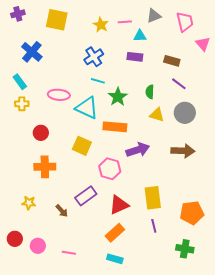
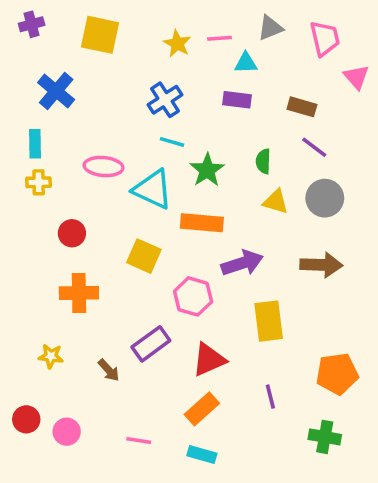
cyan rectangle: (20, 82) -> (35, 144), turned 35
yellow rectangle: (153, 198) -> (269, 321), moved
pink line: (69, 253) -> (139, 440), moved

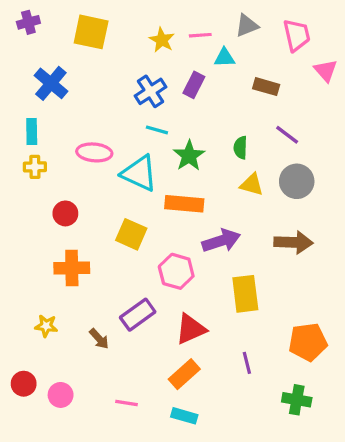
purple rectangle: (237, 100) -> (194, 85), moved, turned -70
brown rectangle: (302, 107) -> (266, 87), moved

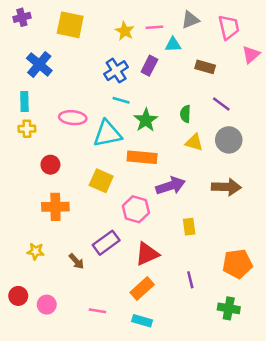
pink triangle: (326, 70) -> (251, 54), turned 30
cyan triangle: (139, 173) -> (107, 134), turned -36
yellow rectangle: (245, 294) -> (189, 227), size x0.6

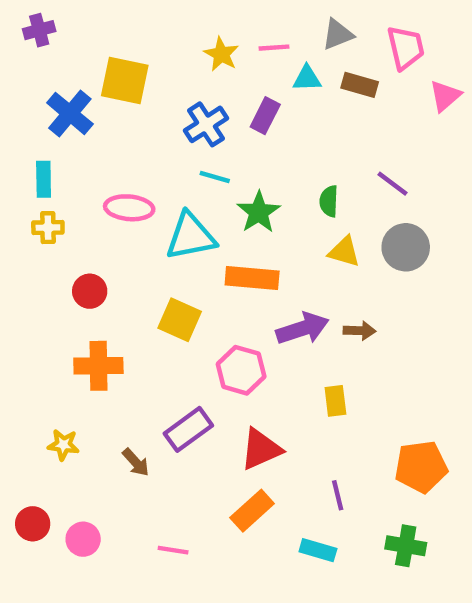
yellow square: (70, 25) -> (125, 81), moved
brown rectangle: (205, 67) -> (360, 85), moved
brown arrow: (226, 187) -> (360, 331), moved, size x0.6
cyan rectangle: (142, 321) -> (318, 550), moved

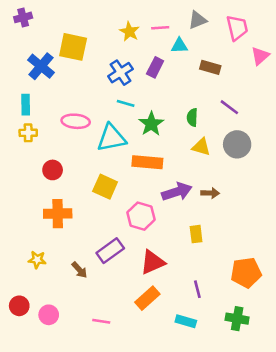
brown rectangle: (360, 85) -> (210, 67), moved

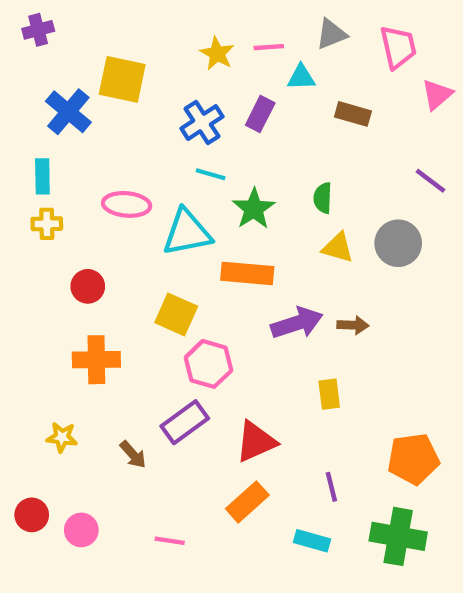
purple line: (229, 107) -> (431, 181), moved
pink hexagon: (141, 216) -> (208, 364), moved
green cross: (237, 319) -> (398, 536), size x1.4

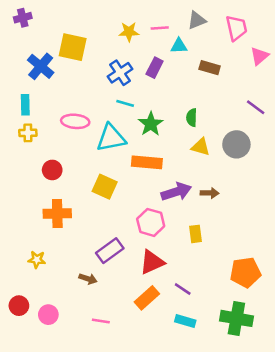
yellow star: (217, 54) -> (129, 32), turned -30
pink hexagon: (208, 364) -> (151, 222), moved
brown arrow: (133, 455) -> (88, 279), moved, turned -30
purple line: (331, 487) -> (183, 289), moved, turned -42

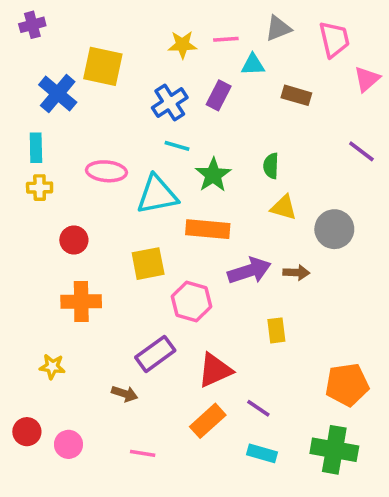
gray circle: (236, 144) -> (334, 229), moved
yellow square: (105, 187) -> (148, 264), turned -35
pink hexagon: (151, 222) -> (191, 301), moved

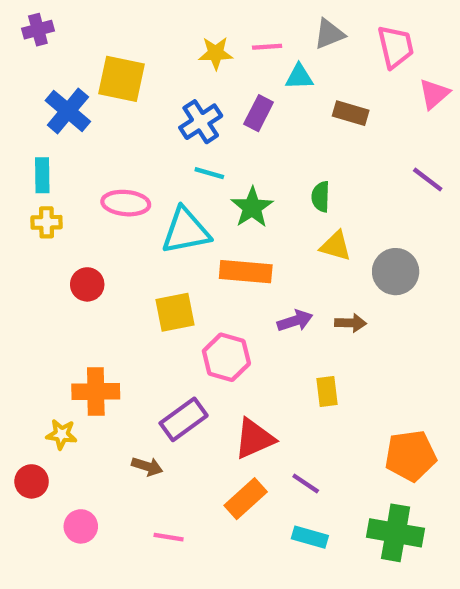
purple arrow: (249, 271) -> (295, 321), size x0.7
orange cross: (81, 301) -> (96, 392), moved
red circle: (27, 432) -> (32, 481), moved

